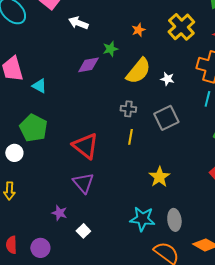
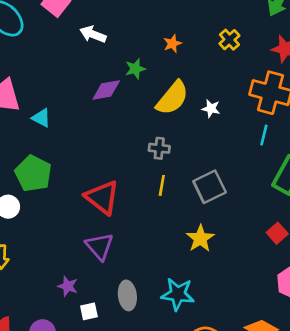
yellow cross: (181, 27) -> (229, 40), size x0.6
gray square: (166, 118) -> (210, 187), moved
gray ellipse: (174, 220) -> (127, 295), moved
white square: (83, 231) -> (89, 311), moved, turned 32

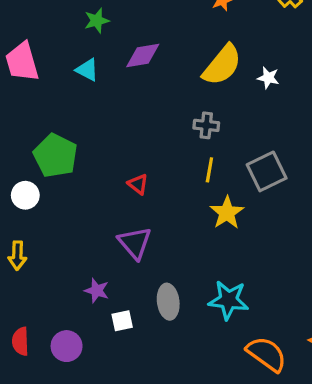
green star: (135, 69) -> (97, 21), moved
cyan triangle: (41, 118) -> (87, 70), moved
red triangle: (102, 197) -> (138, 184), size x0.5
yellow star: (200, 238) -> (227, 213), moved

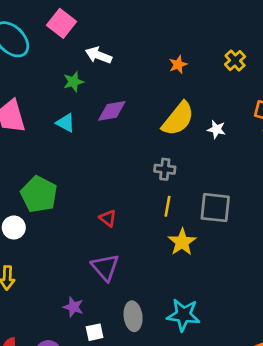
gray square: (267, 171) -> (215, 208), turned 32

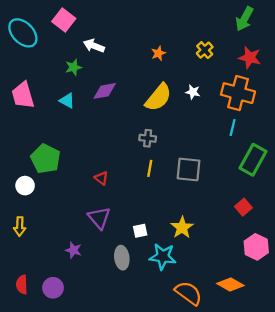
white star: (217, 129) -> (193, 92), moved
yellow star: (182, 242) -> (182, 228), moved
white square: (95, 332) -> (140, 231), moved

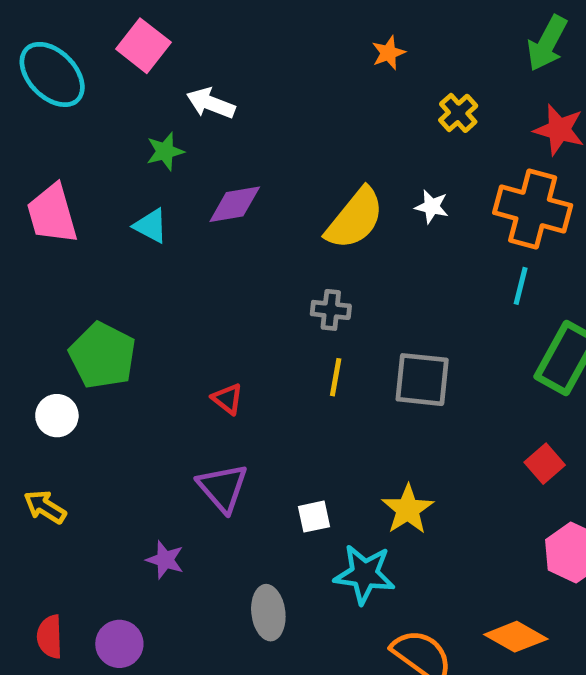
orange star: (158, 53) -> (388, 53), moved
yellow arrow: (20, 226) -> (45, 507), turned 120
gray ellipse: (122, 258) -> (268, 613), moved

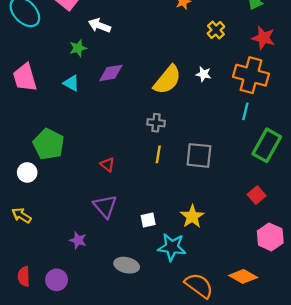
gray ellipse: (268, 613) -> (127, 265), turned -70

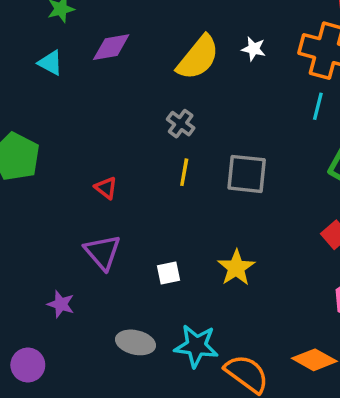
gray cross: (156, 123) -> (181, 124), turned 30
cyan star: (172, 247) -> (196, 346), moved

